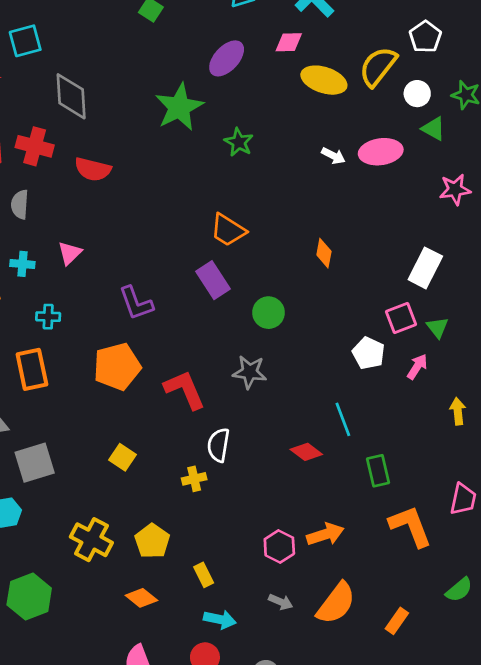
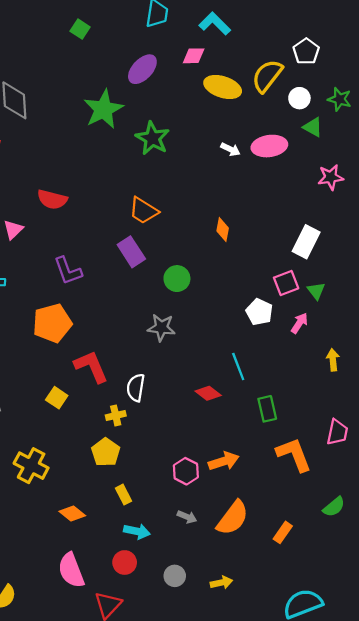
green star: (239, 142) -> (152, 138), size x1.4
red semicircle: (93, 169) -> (52, 199), moved
red L-shape: (185, 390) -> (91, 367), moved
yellow pentagon: (152, 541) -> (106, 452), moved

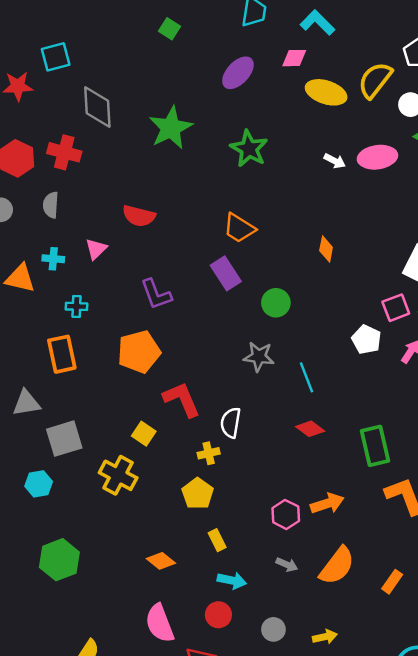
green star: (103, 109) -> (171, 128), moved
cyan line: (238, 367) -> (306, 377), moved
green rectangle: (267, 409) -> (375, 446), size x1.4
yellow cross: (31, 466) -> (118, 475), moved

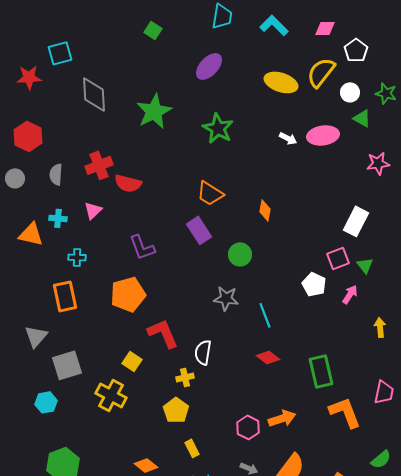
pink diamond: (294, 58) -> (325, 28), moved
red cross: (64, 152) -> (99, 165), moved, turned -36
orange diamond: (326, 249) -> (265, 210), moved
gray triangle: (26, 403) -> (36, 336), turned -40

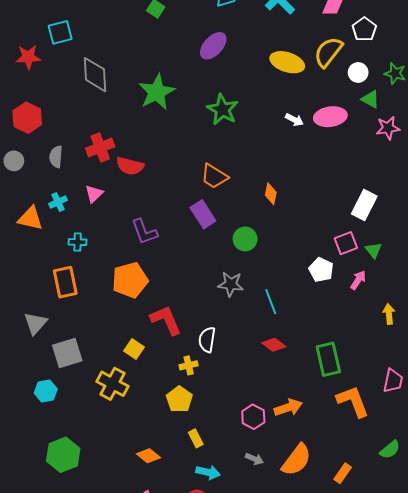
pink star: (378, 163) -> (388, 128), moved
cyan cross: (58, 218) -> (58, 202), turned -30

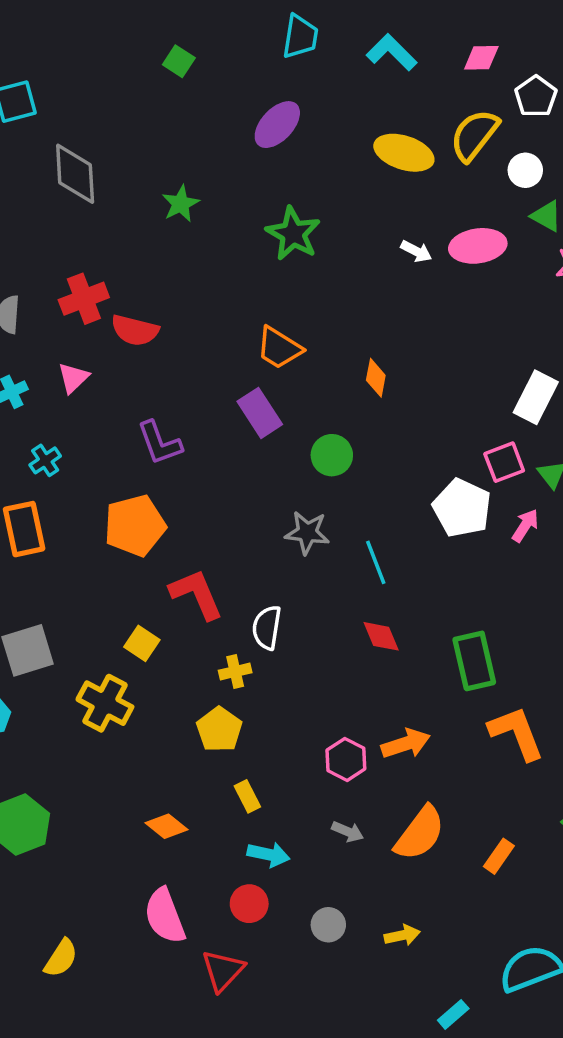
green star: (157, 92) -> (181, 204), size x0.6
cyan cross: (78, 242) -> (45, 460), turned -36
white pentagon: (321, 270) -> (462, 508), size x1.4
red diamond: (274, 345) -> (381, 636), turned 30

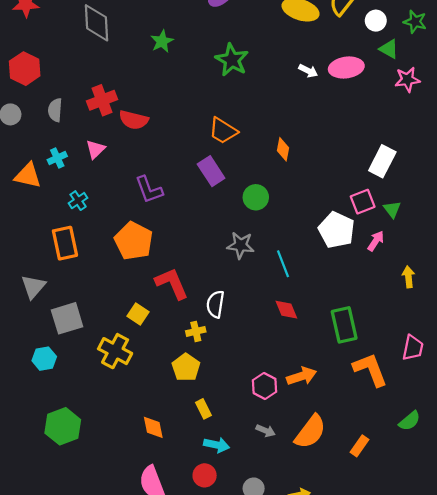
orange pentagon: (135, 526) -> (134, 241), turned -30
orange diamond: (167, 826) -> (153, 427), turned 40

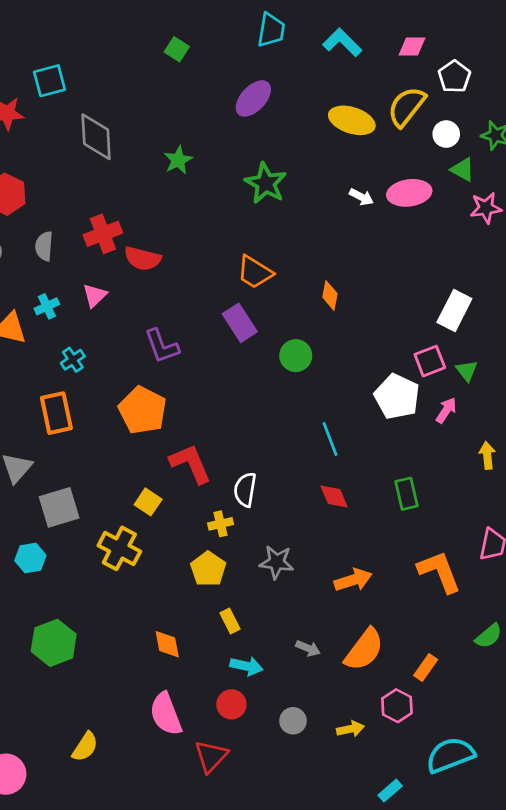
gray star: (241, 245) -> (277, 562), moved
green rectangle: (344, 325) -> (407, 494), moved, size x0.7
pink hexagon: (265, 386) -> (397, 706), moved

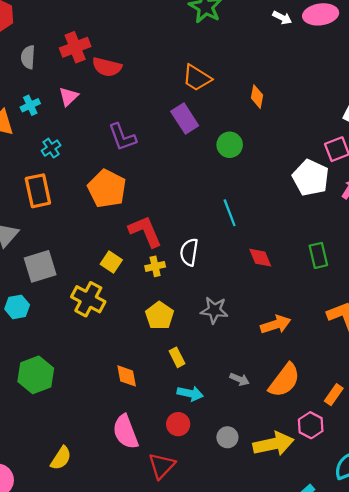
cyan line: (330, 439) -> (230, 213), moved
yellow cross: (221, 524) -> (155, 266), moved
yellow arrow: (350, 729) -> (273, 444), size x1.8

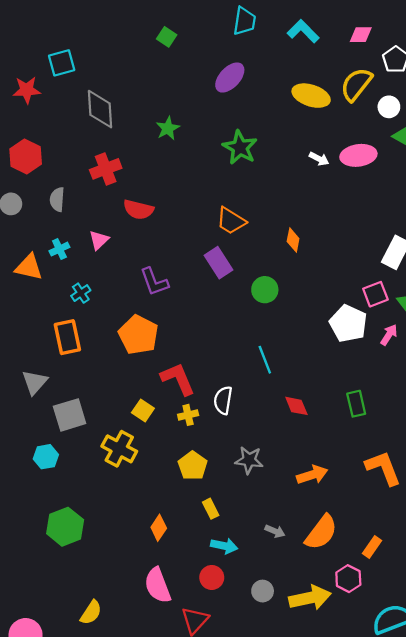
red cross: (75, 47) -> (106, 169), moved
orange diamond: (127, 376) -> (159, 528), turned 45

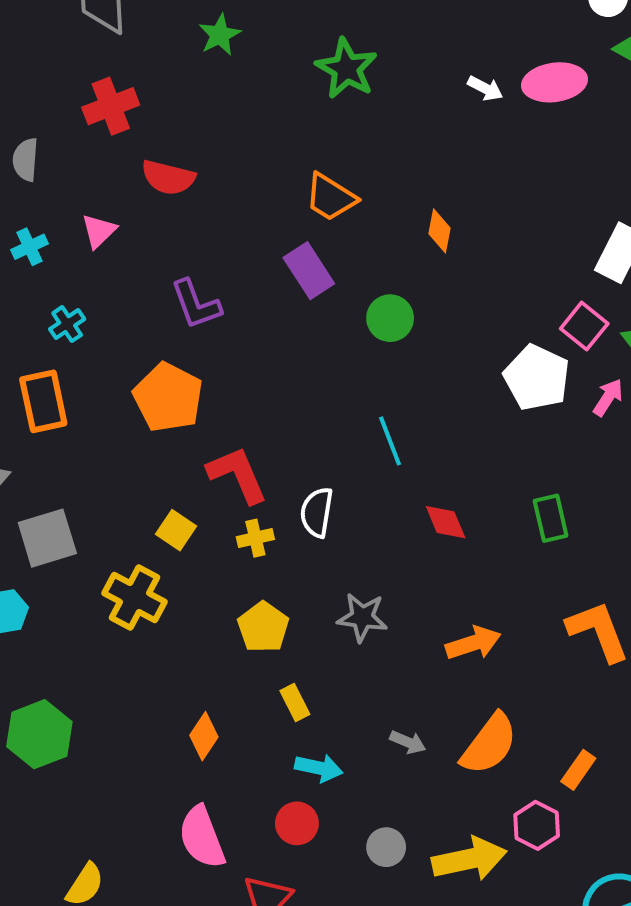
pink square: (375, 294) -> (584, 326), turned -30

